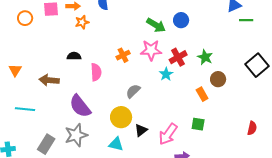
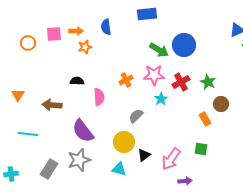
blue circle: (181, 20) -> (184, 45), size x1.5
cyan star: (166, 74) -> (161, 99), moved

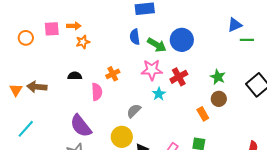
blue semicircle: (106, 27) -> (135, 37), moved
orange cross: (126, 80) -> (113, 74), moved
green star: (208, 82) -> (218, 77), moved
brown arrow: (52, 105) -> (37, 87), moved
cyan line: (28, 134) -> (26, 129), turned -54

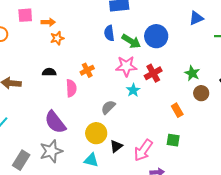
blue triangle: (235, 25) -> (196, 18), moved
pink square: (52, 29) -> (25, 15), moved
brown circle: (219, 99) -> (201, 93), moved

